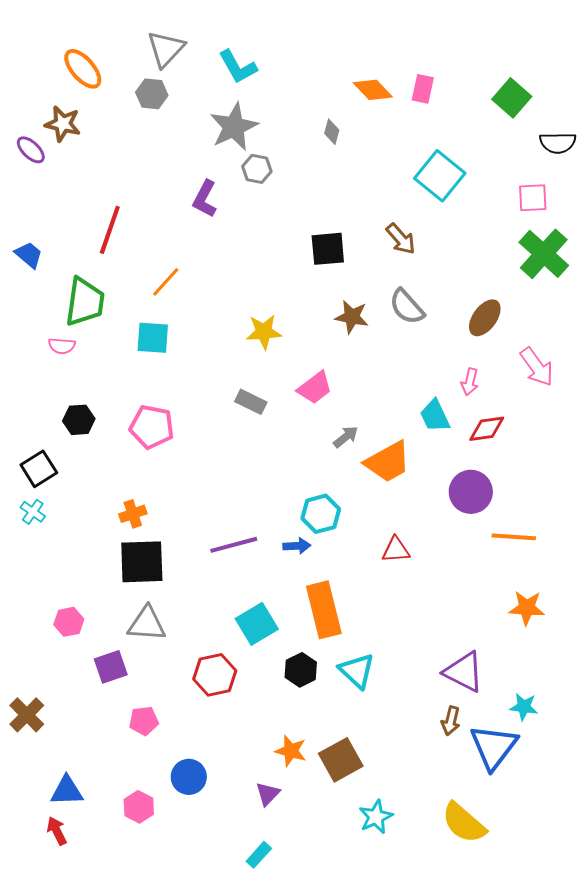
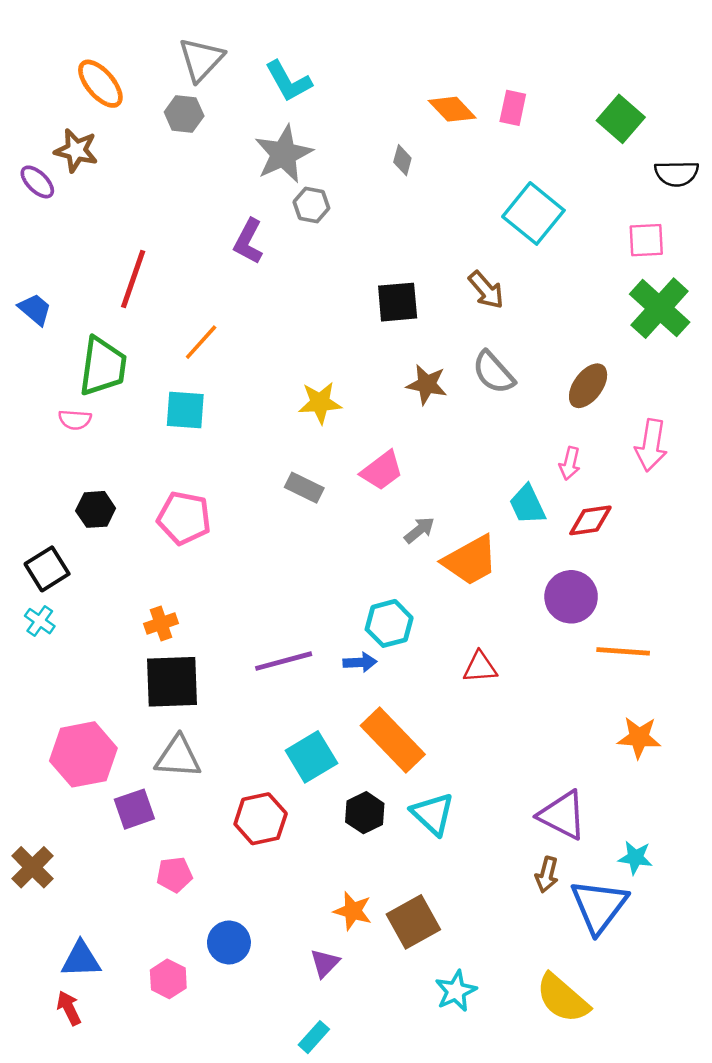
pink arrow: (537, 367) -> (651, 445), turned 45
orange rectangle: (324, 610) -> (393, 740), turned -30
pink hexagon: (69, 622) -> (83, 754), size x1.8

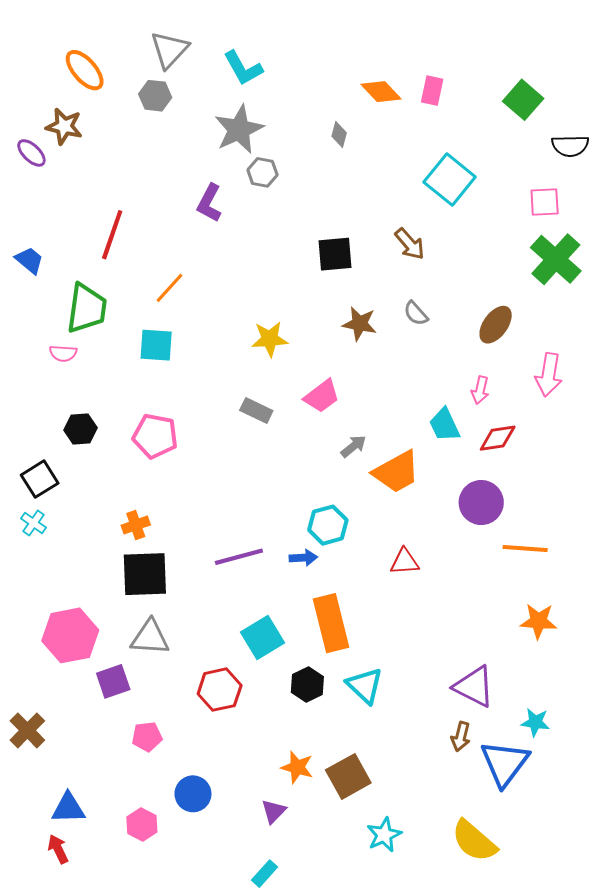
gray semicircle: (493, 372) -> (416, 313), size x0.7
orange rectangle: (393, 740) -> (331, 623), turned 30

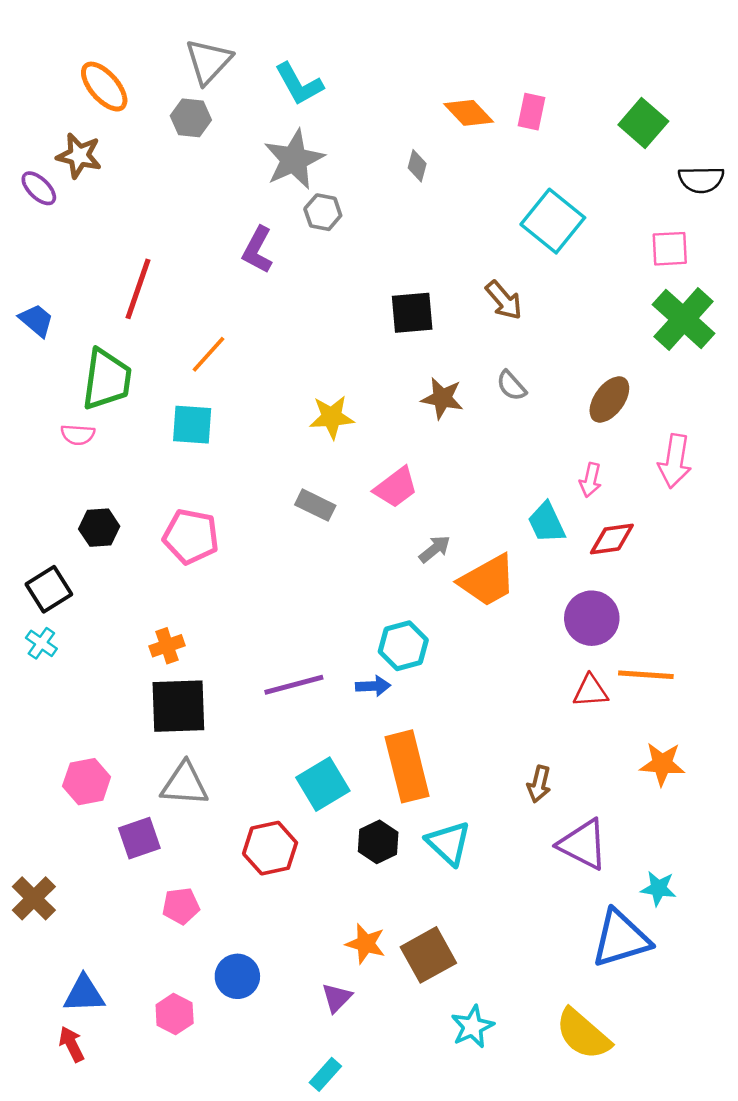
red triangle: (405, 562) -> (591, 691), moved
pink hexagon: (70, 635) -> (87, 782), size x0.7
brown arrow: (461, 737) -> (539, 784), moved
blue triangle: (505, 763) -> (621, 939), turned 36

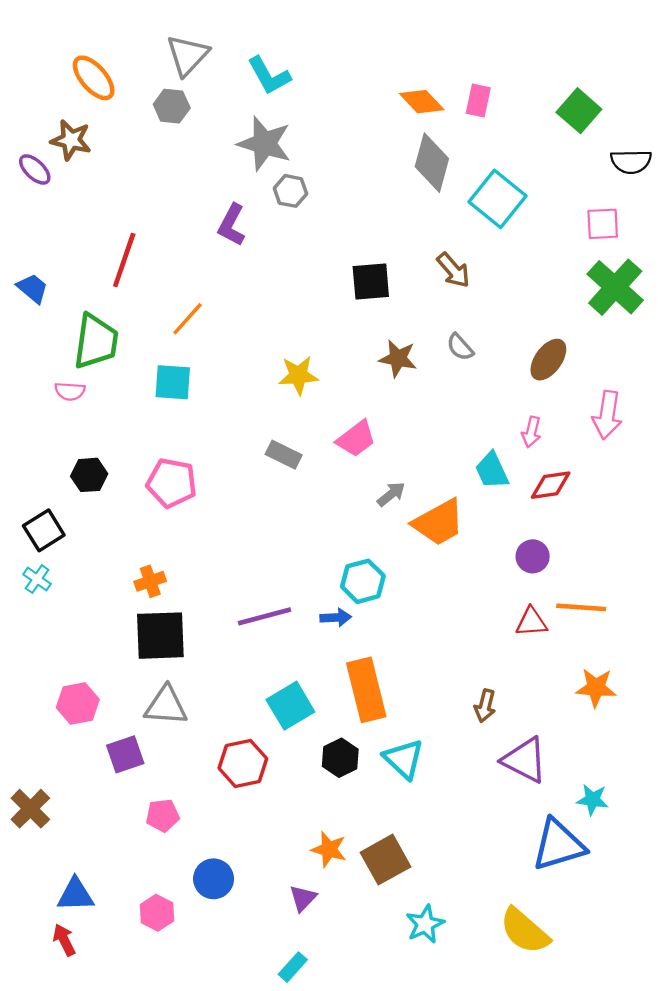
gray star: (294, 159) -> (264, 143), turned -30
gray diamond: (417, 166) -> (432, 163), moved, size x2.0
purple circle: (592, 618) -> (533, 556), size x0.7

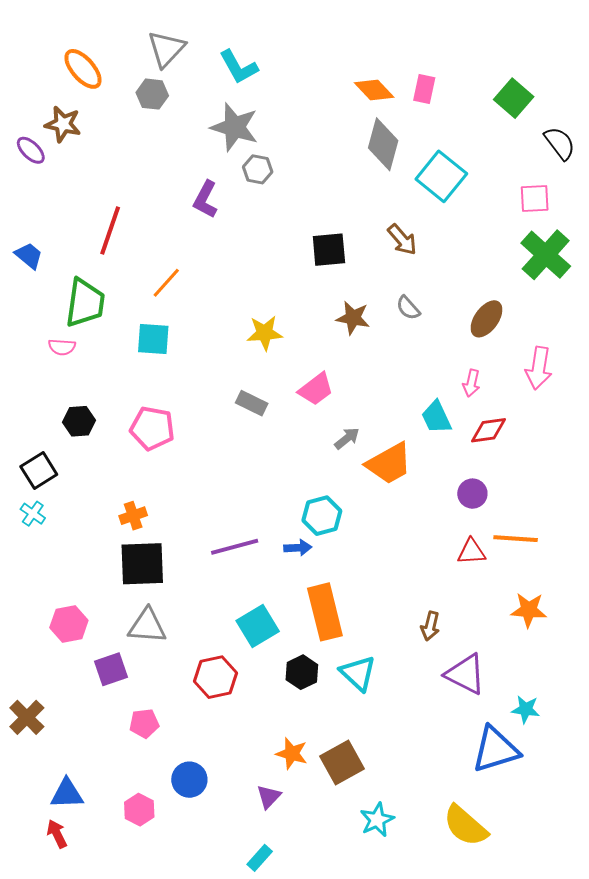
black semicircle: (631, 162) -> (560, 143), turned -126

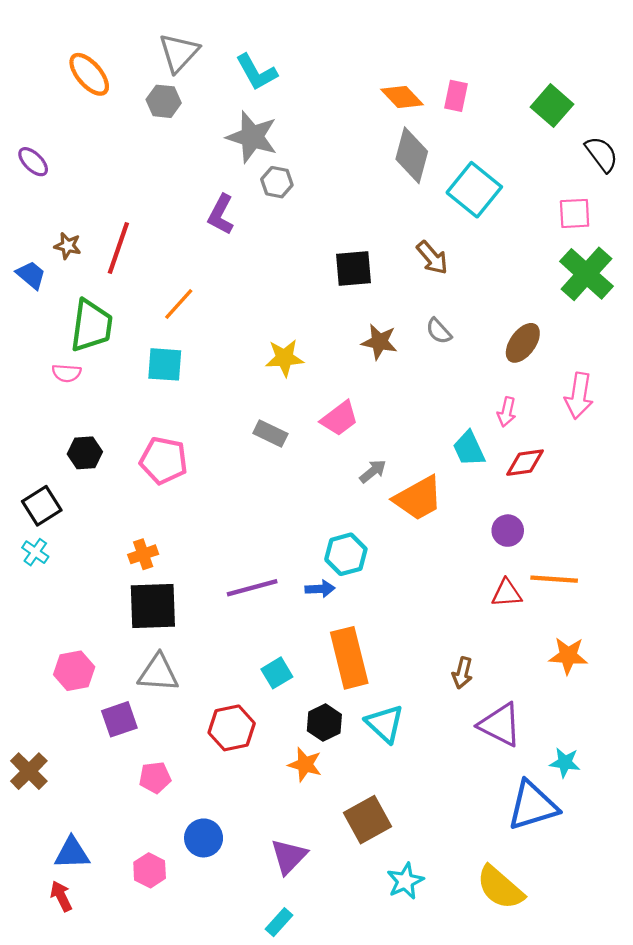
brown star: (63, 124) -> (68, 246), moved, size x0.7
cyan square: (258, 626) -> (277, 673), size x0.7
orange star: (292, 753) -> (305, 765), moved
purple triangle: (269, 797) -> (289, 856), size x1.4

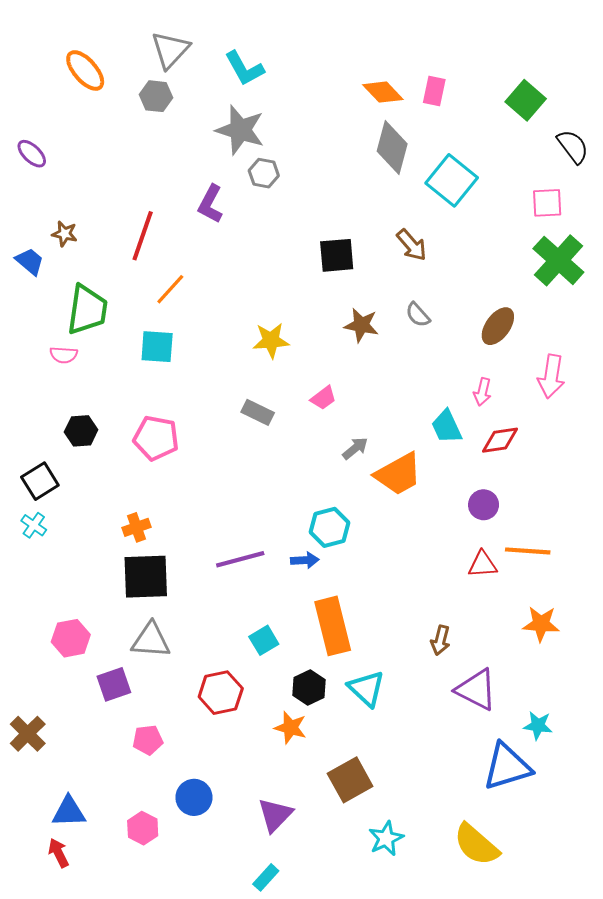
red line: (118, 248) -> (143, 236), moved
pink trapezoid: (339, 418) -> (323, 398), size x0.7

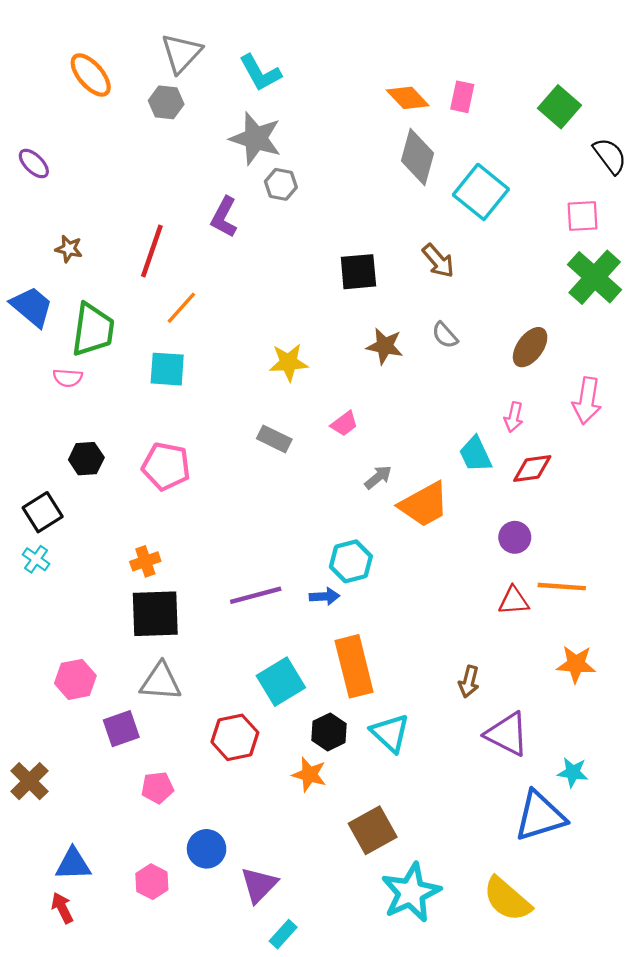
blue trapezoid: (30, 261) -> (32, 307), moved, size x1.4
cyan square: (264, 640) -> (281, 682), size x1.5
purple triangle: (275, 815) -> (259, 885), moved
cyan star: (386, 838) -> (411, 893), size x1.6

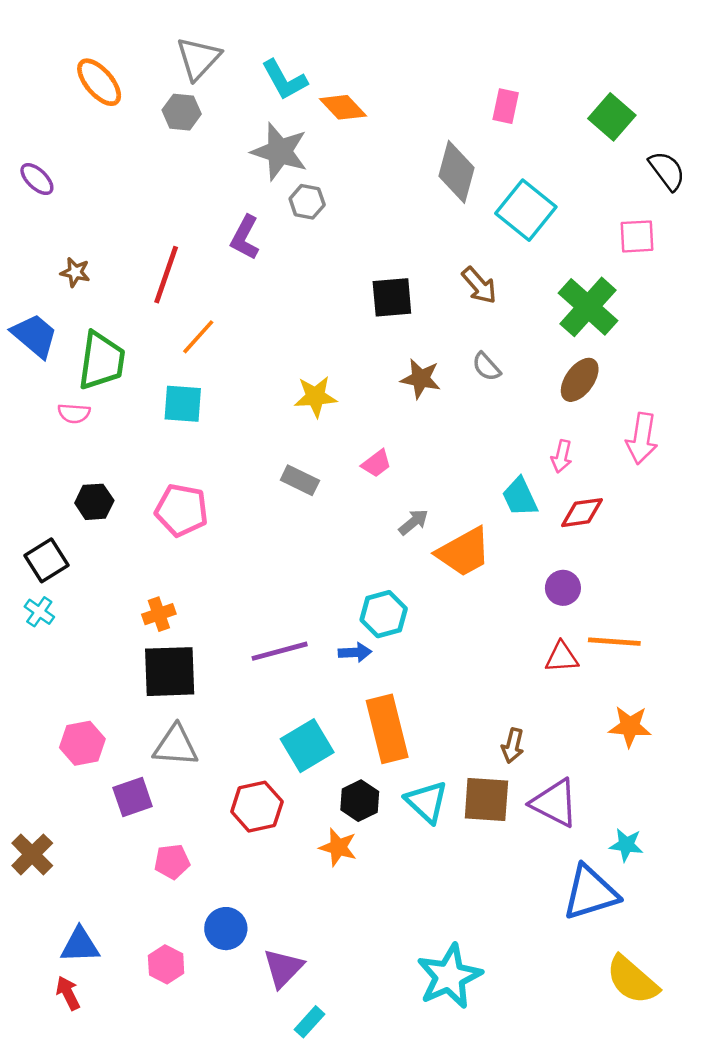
orange diamond: (408, 98) -> (343, 107), moved
green cross: (595, 277) -> (588, 307), moved
brown square: (373, 830) -> (486, 799), moved, turned 33
yellow semicircle: (507, 899) -> (632, 980), moved

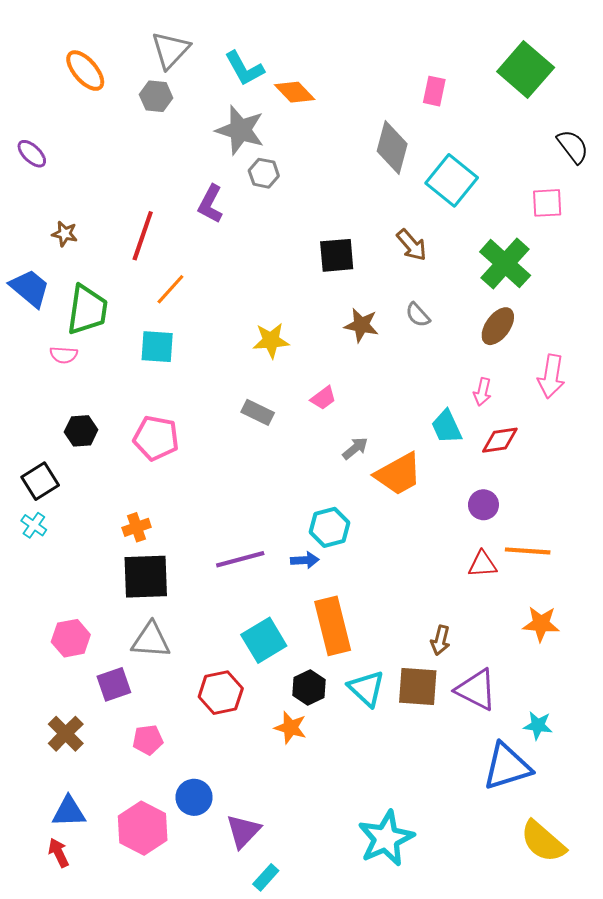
green square: (612, 117) -> (526, 70), moved, size x1.4
brown cross: (32, 854) -> (66, 734), moved
pink hexagon: (166, 964) -> (143, 828), size x1.6

